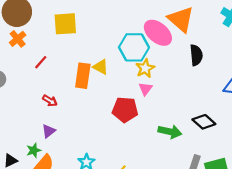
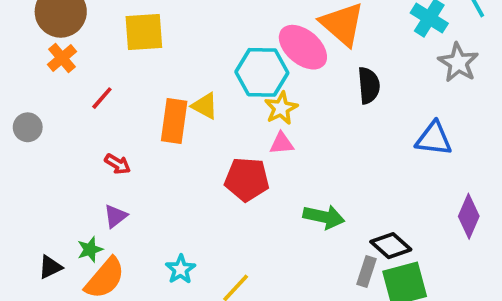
pink triangle: (145, 89) -> (282, 143), turned 48
black diamond: (204, 122) -> (391, 246), moved

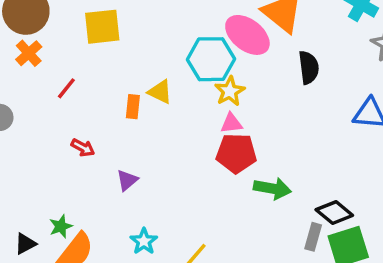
orange rectangle: (174, 121) -> (133, 107), size x0.6
red pentagon: (247, 179) -> (236, 153), moved
purple triangle: (116, 216) -> (127, 180), moved

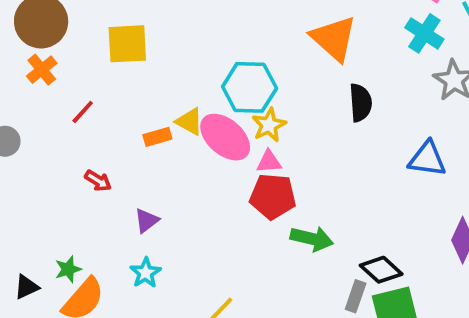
pink ellipse: (247, 35) -> (225, 137), moved
orange rectangle: (133, 107) -> (157, 137), turned 65
cyan star: (144, 241) -> (146, 273), moved

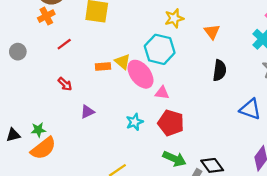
orange triangle: (334, 38) -> (212, 32), size x0.6
yellow star: (269, 125) -> (174, 18), moved
red pentagon: (273, 196) -> (171, 123), moved
green arrow: (312, 239) -> (174, 159), moved
cyan star: (146, 273) -> (135, 122), moved

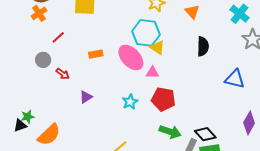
gray circle: (18, 52) -> (43, 60), moved
yellow triangle: (122, 62) -> (157, 48), moved
green star: (38, 130) -> (28, 117), moved

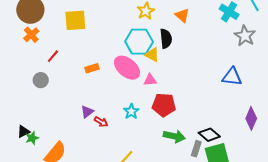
black semicircle: (203, 46) -> (166, 39), moved
red arrow: (63, 74) -> (101, 122), moved
black triangle: (20, 125) -> (24, 132), moved

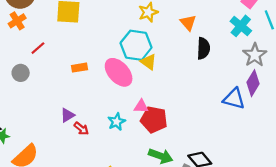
black semicircle: (166, 39) -> (203, 48), moved
pink triangle: (150, 80) -> (141, 106), moved
purple diamond: (251, 118) -> (253, 83), moved

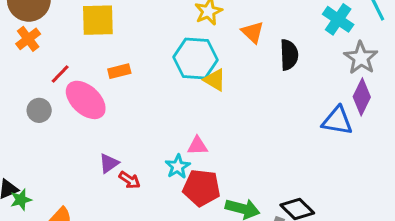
orange triangle: (188, 23) -> (253, 32), moved
orange rectangle: (79, 68) -> (119, 71), moved
pink ellipse: (119, 72) -> (86, 100), moved
pink triangle: (141, 106) -> (197, 146), moved
red pentagon: (154, 120) -> (202, 188), moved

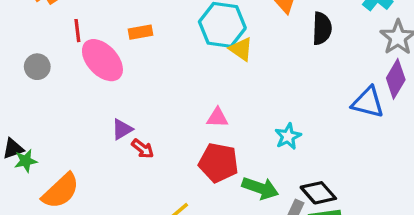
red line: (60, 74) -> (77, 31), turned -55
gray circle: (39, 110) -> (37, 67), moved
cyan star: (178, 167) -> (288, 136), moved

